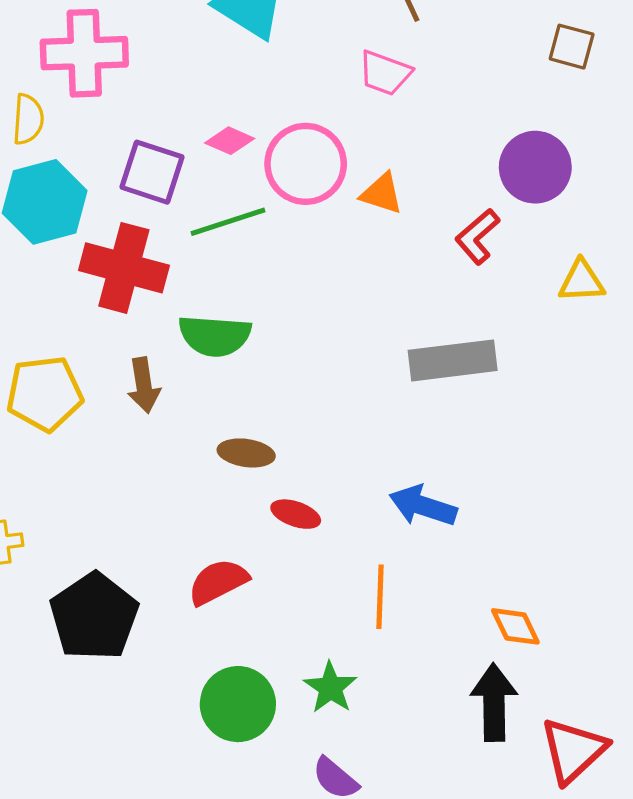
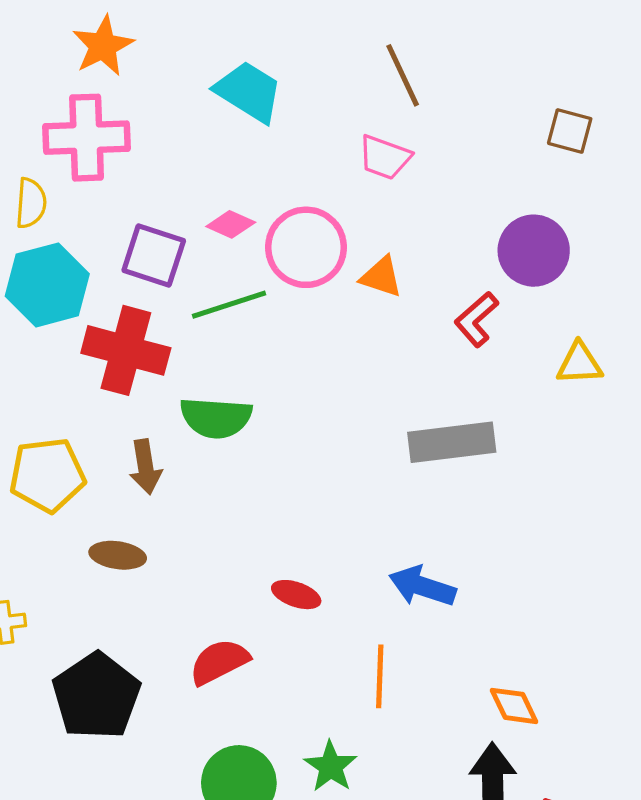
brown ellipse: (246, 453) -> (118, 555), moved

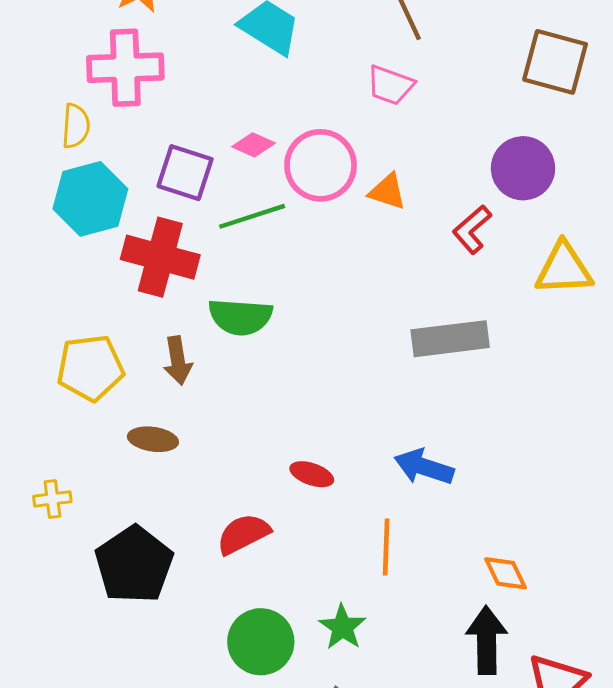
brown square: (570, 131) -> (555, 62), size x1.6
yellow triangle: (580, 364) -> (564, 269), size x1.4

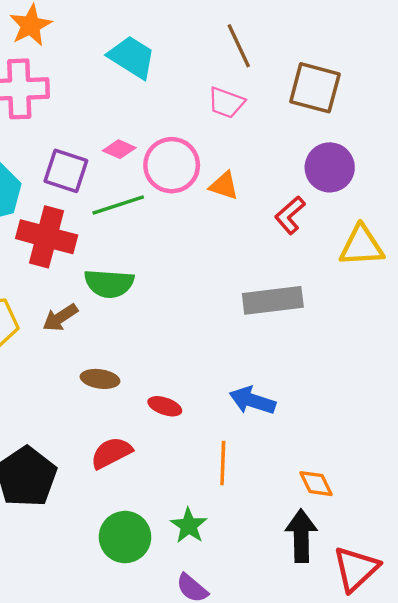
brown square: (555, 62) -> (315, 88), moved
brown arrow: (178, 361) -> (60, 318), turned 66
brown ellipse: (153, 439) -> (100, 379), moved

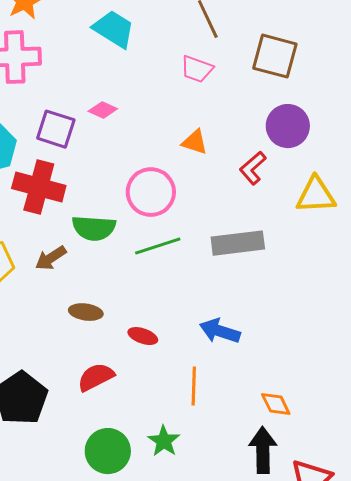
pink circle: (172, 165) -> (151, 192), moved
green line: (118, 205) -> (158, 246), moved

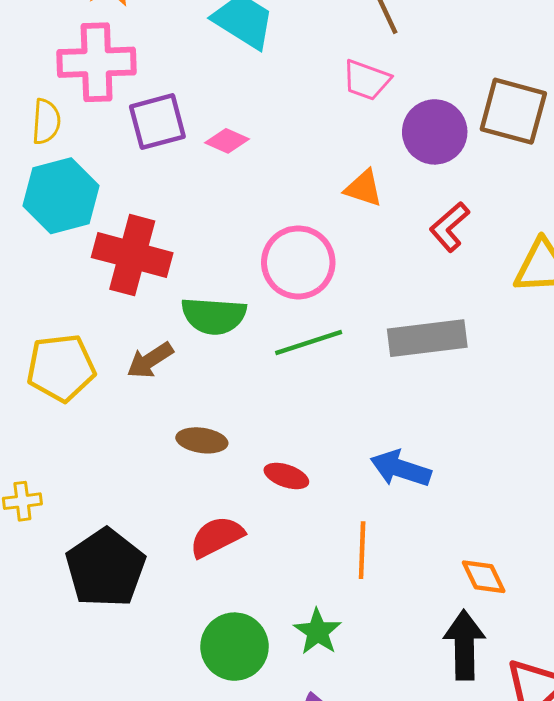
brown square: (275, 56) -> (513, 111), moved
purple circle: (288, 126) -> (435, 132), moved
purple square: (56, 129) -> (157, 122), moved, turned -33

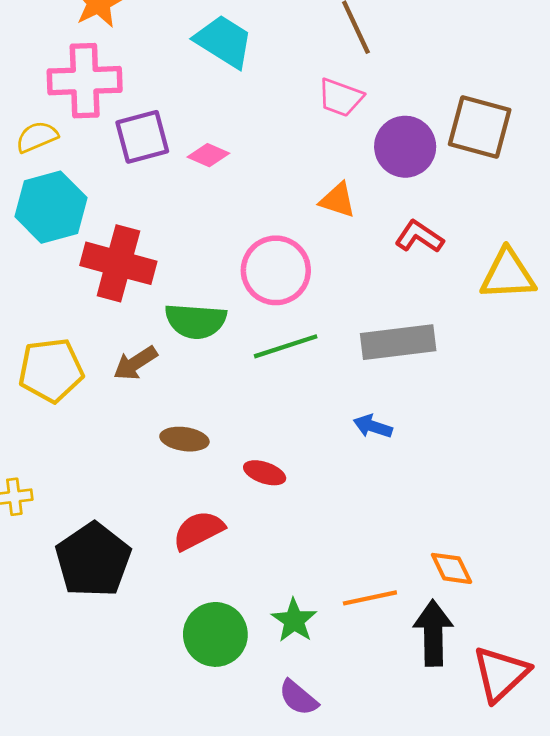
yellow semicircle: (46, 122) -> (37, 137), turned -117
red L-shape: (450, 227) -> (419, 237), turned 75
blue arrow: (401, 469) -> (373, 426), moved, size x0.7
orange line: (362, 550) -> (370, 598), moved, turned 76

